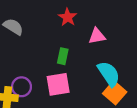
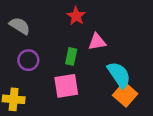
pink triangle: (97, 36) -> (97, 42), moved
purple circle: (22, 87) -> (28, 60), moved

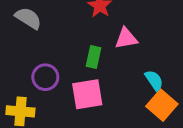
purple circle: (28, 60) -> (45, 77), moved
cyan semicircle: (119, 75) -> (154, 80), size x0.6

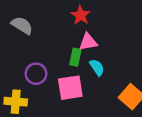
pink triangle: (126, 38) -> (88, 42), moved
cyan semicircle: (154, 80) -> (97, 67), moved

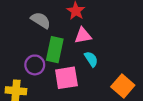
gray semicircle: (22, 25) -> (41, 20), moved
green rectangle: (75, 57) -> (55, 50), moved, size x1.5

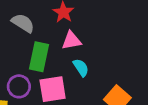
purple circle: (35, 65) -> (19, 86), moved

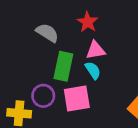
cyan semicircle: (81, 68) -> (93, 70), moved

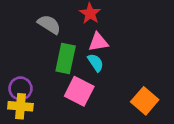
purple circle: (43, 96) -> (20, 89), moved
pink square: (77, 98) -> (79, 91), turned 36

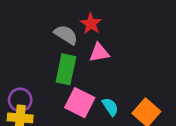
gray semicircle: (49, 24) -> (66, 35), moved
cyan semicircle: (96, 63) -> (110, 107), moved

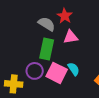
purple circle: (20, 100) -> (35, 71), moved
cyan semicircle: (110, 107) -> (74, 69), moved

